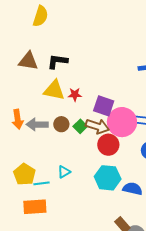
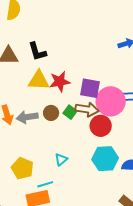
black L-shape: (57, 61) -> (37, 52), turned -105
red star: (75, 95) -> (60, 82), size x1.5
cyan line: (42, 183) -> (45, 184), moved

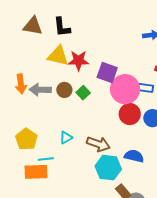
brown arrow: (87, 109) -> (98, 144), moved
red circle: (101, 126) -> (130, 114), moved
cyan hexagon: (105, 159) -> (108, 168), moved

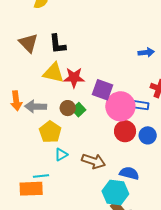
brown triangle: (33, 26) -> (28, 43), turned 35
brown circle: (64, 90) -> (68, 108), moved
yellow pentagon: (26, 139) -> (50, 132), moved
cyan hexagon: (108, 168) -> (115, 192), moved

